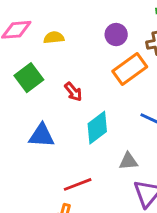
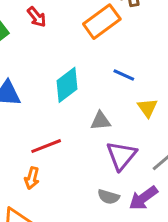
red arrow: (73, 92) -> (37, 17), moved

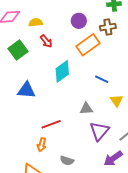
cyan diamond: (67, 85) -> (62, 71), moved
gray semicircle: (109, 197) -> (67, 161), moved

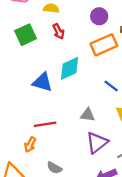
blue triangle: (26, 90) -> (42, 82), moved

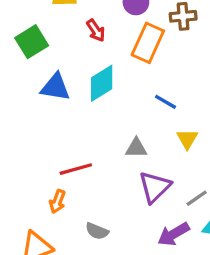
red arrow: (59, 31) -> (96, 30), moved
orange rectangle: (104, 45) -> (148, 43), turned -35
blue triangle: (42, 82) -> (55, 87), moved

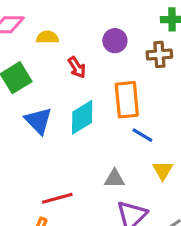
orange rectangle: (148, 43) -> (127, 100), moved, turned -30
blue triangle: (55, 87) -> (38, 121), turned 36

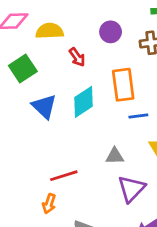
yellow semicircle: (47, 37) -> (50, 31), size x1.4
blue line: (142, 135) -> (138, 116), turned -36

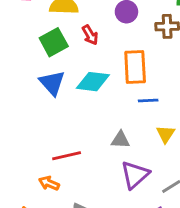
green square: (23, 68) -> (54, 42), moved
cyan diamond: (83, 102) -> (93, 82), turned 36
orange arrow: (49, 204) -> (49, 183), turned 90

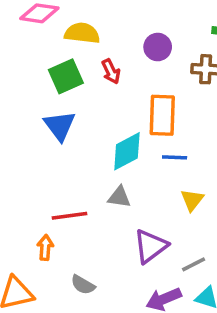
cyan diamond: (93, 82) -> (127, 151), moved, turned -40
gray triangle: (120, 140) -> (119, 197), moved
orange arrow: (49, 183) -> (45, 248), turned 66

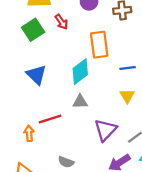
blue triangle: (60, 126) -> (36, 75), moved
blue line: (175, 157) -> (128, 68), moved
orange arrow: (45, 248) -> (29, 133), moved

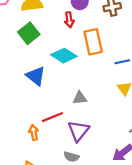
red arrow: (62, 22) -> (69, 20), moved, turned 32
cyan diamond: (80, 72) -> (64, 56), moved, turned 75
purple triangle: (105, 130) -> (78, 131), moved

